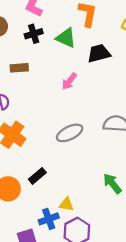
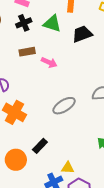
brown rectangle: (19, 68) -> (27, 52), moved
pink arrow: (69, 81) -> (49, 62), moved, turned -98

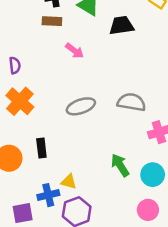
brown rectangle: (27, 52) -> (52, 21), moved
black rectangle: (40, 146) -> (41, 148), turned -63

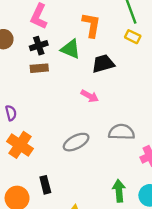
pink arrow: (75, 51) -> (90, 96), moved
green arrow: (120, 165) -> (119, 191), turned 35

